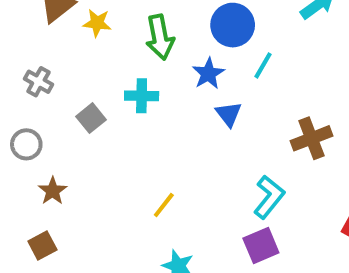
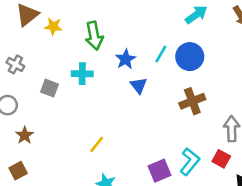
blue circle: (233, 25) -> (190, 57), moved
gray square: (91, 118) -> (49, 88), turned -30
cyan L-shape: (269, 197) -> (190, 161), moved

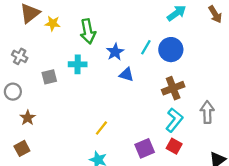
blue triangle: (139, 85) -> (127, 75), turned -35
gray square: (49, 88) -> (49, 77), turned -35
yellow line: (97, 144) -> (101, 128), moved
red square: (221, 159) -> (174, 146), moved
cyan L-shape: (190, 161) -> (174, 120), moved

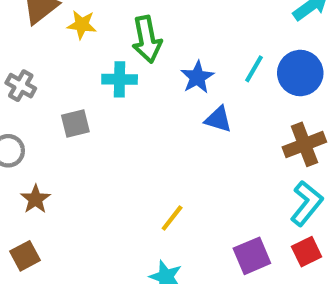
cyan cross: (78, 64) -> (120, 79), moved
red square: (174, 146) -> (307, 252), turned 35

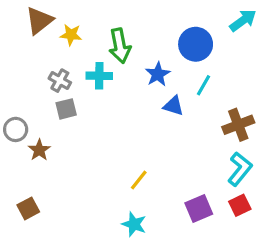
cyan line: (254, 69) -> (203, 85), moved
blue circle: (300, 73) -> (196, 44), moved
gray cross: (21, 86) -> (60, 81), moved
brown star: (35, 199) -> (39, 150), moved

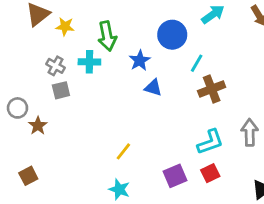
cyan line: (203, 85) -> (197, 63), moved
brown cross: (238, 125) -> (212, 89), moved
cyan L-shape: (240, 169) -> (210, 142), turned 32

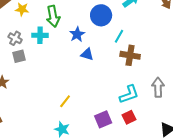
brown cross: (212, 89) -> (130, 55), turned 30

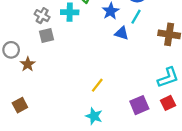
cyan line: (119, 36) -> (136, 17), moved

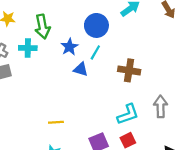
yellow line: (97, 85) -> (56, 122), turned 48

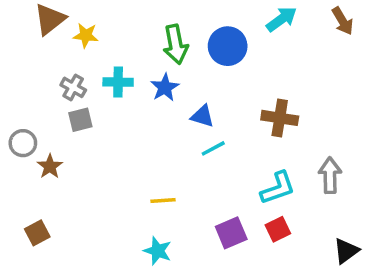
green arrow: (42, 27) -> (176, 44), moved
blue star: (69, 47) -> (165, 87), moved
cyan line: (95, 52) -> (213, 148), moved, turned 32

